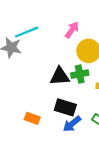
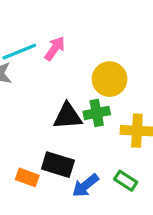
pink arrow: (72, 30) -> (55, 48), moved
black rectangle: (65, 107) -> (58, 165), moved

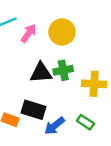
pink arrow: (55, 48) -> (29, 33), moved
yellow circle: (110, 79) -> (62, 32), moved

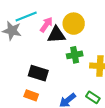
black triangle: (41, 73) -> (56, 35), moved
black rectangle: (34, 110) -> (38, 73), moved

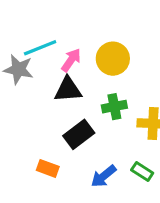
black triangle: (56, 35) -> (68, 90), moved
black rectangle: (38, 73) -> (79, 134), moved, turned -54

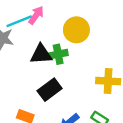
pink arrow: (71, 60) -> (36, 15), moved
green cross: (114, 107) -> (58, 54), moved

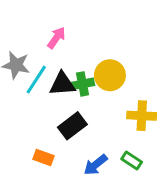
cyan line: (19, 21) -> (36, 80), moved, turned -35
yellow circle: (76, 30) -> (110, 75), moved

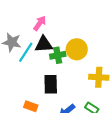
black triangle: (62, 84) -> (44, 44), moved
black rectangle: (72, 126) -> (51, 84), turned -54

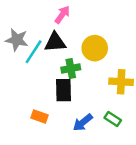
pink arrow: (40, 23) -> (62, 15), moved
green cross: (58, 55) -> (71, 69), moved

